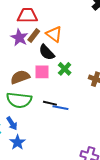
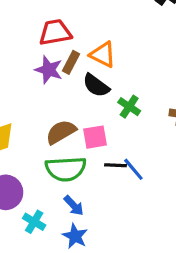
pink square: (42, 72) -> (95, 137), moved
blue line: (60, 108) -> (133, 169), turned 49
blue arrow: (12, 123) -> (74, 206), moved

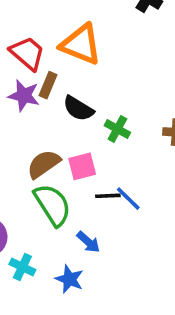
red trapezoid: (55, 32) -> (27, 53), turned 56
orange triangle: (103, 55) -> (81, 44), moved, size x1.4
green semicircle: (66, 169) -> (53, 205), turned -114
blue arrow: (74, 206) -> (88, 242), moved

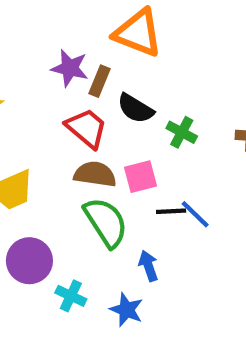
red trapezoid: (27, 53) -> (87, 128), moved
purple star: (24, 96) -> (70, 68), moved
brown semicircle: (44, 164) -> (95, 174), turned 44
blue arrow: (88, 242) -> (148, 266), turned -150

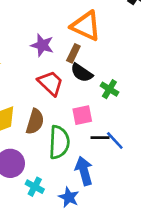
brown rectangle: (99, 81) -> (73, 53), moved
brown semicircle: (95, 174) -> (35, 122), moved, turned 95
green semicircle: (106, 222) -> (59, 142), turned 32
blue arrow: (148, 266) -> (84, 171), size x1.5

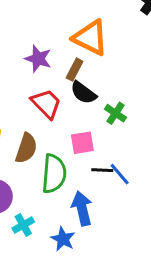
cyan cross: (35, 187) -> (23, 225), turned 30

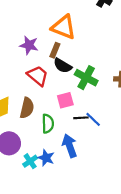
green cross: (116, 113) -> (86, 78), size x1.5
green semicircle: (54, 174) -> (48, 124), size x0.7
blue star: (63, 239) -> (46, 158), moved

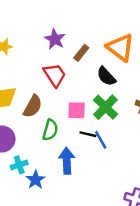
orange triangle: (64, 27) -> (120, 47), moved
black semicircle: (63, 66) -> (106, 76), moved
green cross: (86, 78) -> (105, 107), moved
blue star: (46, 158) -> (36, 180), moved

